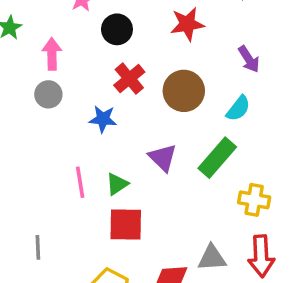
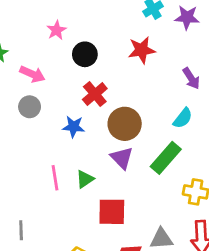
pink arrow: (52, 54) -> (32, 74), turned 115
brown circle: (184, 91) -> (125, 124), moved
red square: (126, 224) -> (112, 212), moved

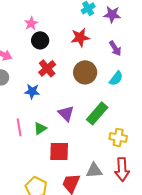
pink star: (56, 30) -> (31, 23), moved
purple arrow: (191, 78) -> (115, 48), moved
cyan semicircle: (183, 118) -> (116, 78), moved
brown circle: (125, 124) -> (85, 72), moved

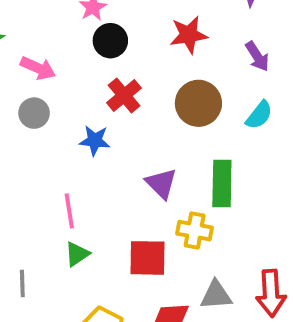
green rectangle: (97, 113) -> (222, 184), turned -40
green triangle: (40, 128) -> (77, 254), moved
yellow cross: (118, 137) -> (195, 231), moved

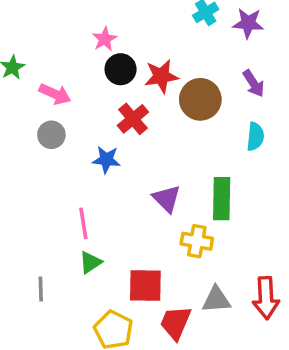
red star: (189, 35) -> (161, 76), moved
brown circle: (198, 103) -> (200, 99), moved
cyan semicircle: (259, 115) -> (255, 137), turned -32
red square: (148, 258) -> (145, 285), moved

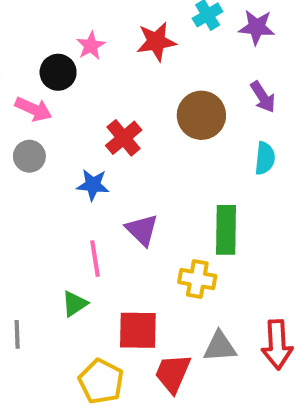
black circle: (121, 69) -> (58, 72), moved
red star: (161, 76) -> (156, 42), moved
purple triangle: (167, 199) -> (142, 230), moved
pink line: (83, 223) -> (95, 259), moved

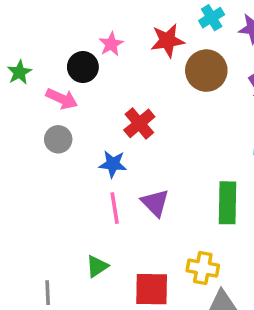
brown circle: (201, 115) -> (206, 71), moved
pink line: (95, 259) -> (115, 208), moved
yellow cross: (197, 279) -> (203, 268), moved

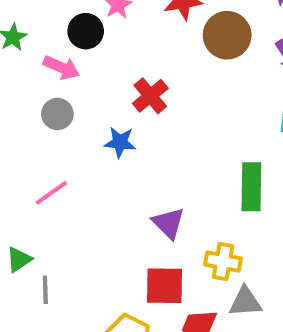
purple triangle: (155, 203) -> (169, 223), moved
pink line: (115, 208) -> (51, 193), moved, turned 64
green triangle: (97, 266) -> (19, 259), moved

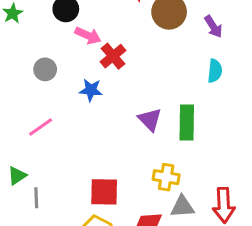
pink arrow: (61, 68) -> (88, 35), moved
purple triangle: (169, 223) -> (150, 120), moved
red square: (164, 286) -> (104, 192), moved

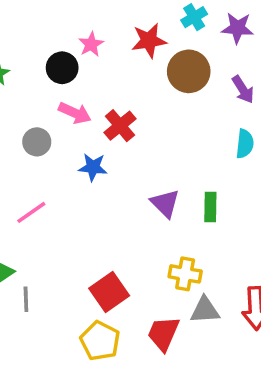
pink arrow: (88, 35) -> (75, 113), moved
green rectangle: (187, 123) -> (210, 207), size x0.7
red square: (104, 192) -> (109, 292), turned -36

